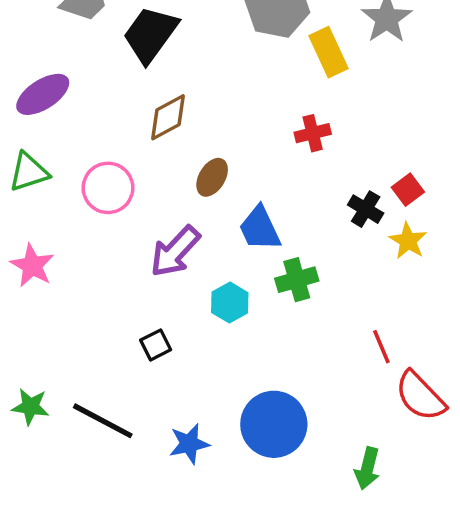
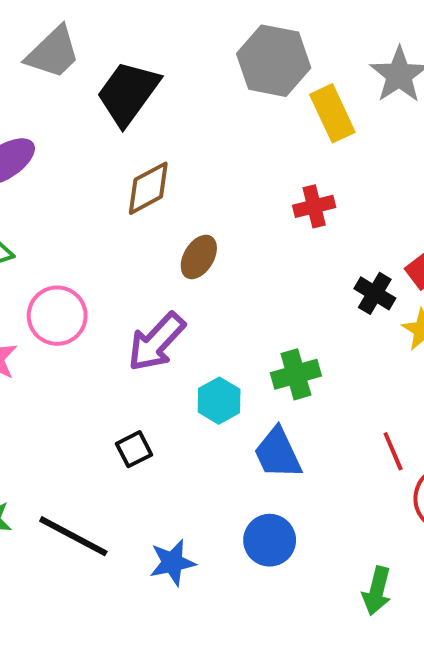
pink circle: (108, 188) -> (57, 316), moved
blue trapezoid: (260, 228) -> (278, 453), moved
blue circle: (274, 424) -> (270, 540), size x0.7

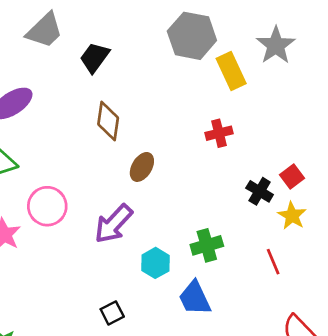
black trapezoid: (128, 93) -> (95, 57), size x0.7
brown diamond: (148, 188) -> (108, 121), turned -54
black square: (134, 449) -> (112, 313), moved
red line: (393, 451) -> (273, 262), moved

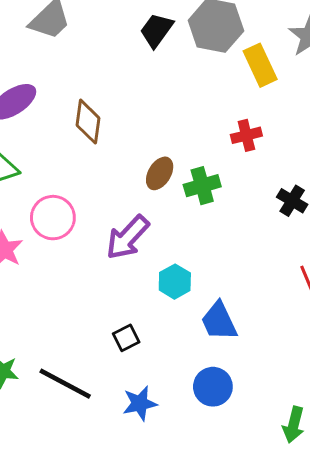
black trapezoid: (95, 57) -> (157, 30), moved
brown diamond: (108, 121) -> (88, 122), moved
green cross: (207, 245) -> (202, 186), moved

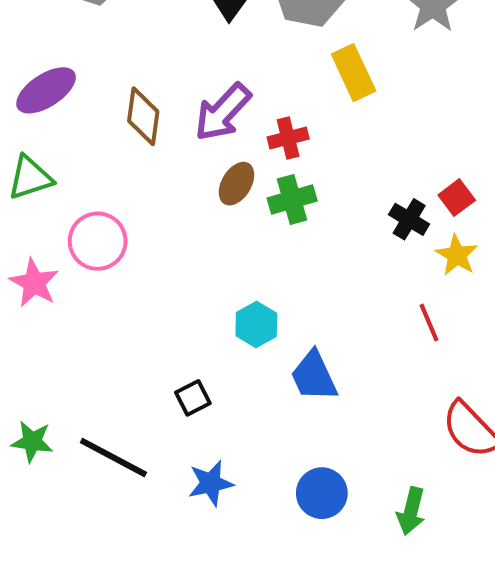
yellow rectangle: (260, 65) -> (354, 73), moved
red cross: (246, 135) -> (288, 138), moved
purple arrow: (128, 237) -> (223, 112), moved
blue circle: (213, 387) -> (322, 493), moved

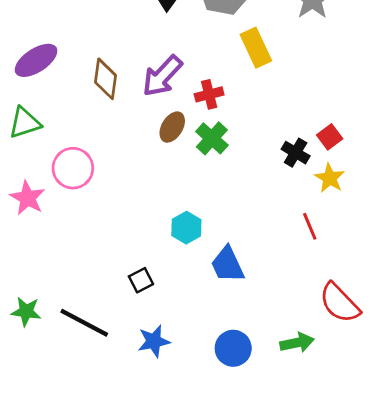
green cross: (292, 200) -> (212, 138), turned -32
green arrow: (411, 511) -> (297, 343), moved, turned -116

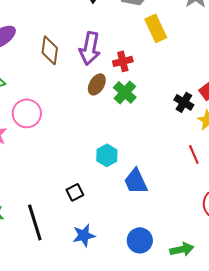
purple arrow: (162, 76) -> (90, 48), turned -32
black line: (84, 323) -> (35, 222), turned 45
green arrow: (297, 343) -> (182, 249), moved

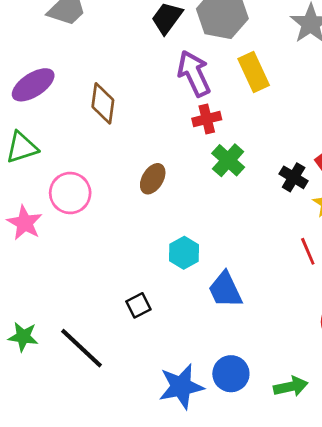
purple arrow: (90, 48) -> (194, 73), moved, turned 144
brown ellipse: (97, 84) -> (153, 179), moved
green cross: (125, 92) -> (228, 160), moved
black line: (35, 222) -> (82, 348), turned -30
blue star: (84, 235) -> (181, 387), moved, size x1.4

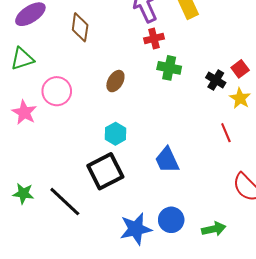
green cross: (228, 160) -> (169, 68), turned -30
cyan hexagon: (184, 253) -> (115, 134), moved
black square: (138, 305) -> (105, 171), size x2.0

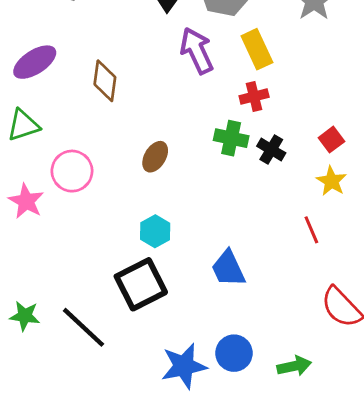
red cross: (154, 39) -> (254, 97), moved
black cross: (216, 80) -> (271, 150), moved

